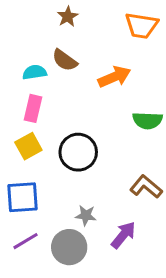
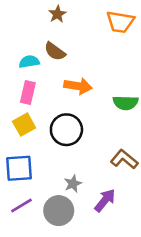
orange arrow: (114, 77) -> (78, 86), moved, turned 32
gray star: (86, 215) -> (73, 184), turned -30

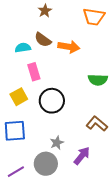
orange arrow: (78, 86) -> (69, 47), moved
pink rectangle: (28, 92) -> (34, 72), moved, turned -30
purple line: (21, 205) -> (16, 172), moved

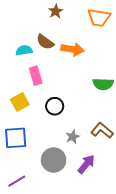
brown star: (45, 11) -> (56, 11), moved
black circle: (52, 101) -> (55, 106), size x0.7
gray star: (57, 143) -> (73, 137), moved
gray circle: (46, 164) -> (54, 160), moved

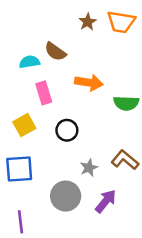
brown star: (56, 11) -> (88, 22), moved
orange arrow: (73, 49) -> (89, 83), moved
purple line: (17, 181) -> (20, 222), turned -66

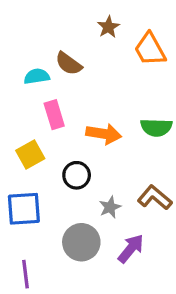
orange trapezoid: (121, 22) -> (150, 49), moved, turned 52
orange arrow: (89, 83) -> (104, 134), moved
black circle: (67, 130) -> (77, 175), moved

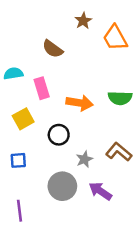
cyan semicircle: (37, 76) -> (13, 73), moved
blue square: (24, 209) -> (18, 160), size x0.6
purple arrow: (131, 249) -> (100, 191), turned -95

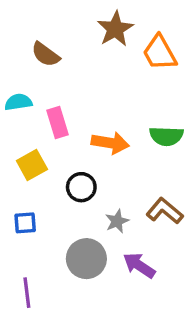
brown star: (83, 21) -> (115, 29), size x1.5
brown semicircle: (53, 49) -> (46, 54), moved

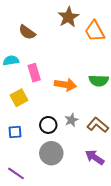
black circle: (81, 187) -> (48, 125), moved
gray star: (117, 221) -> (71, 120), moved
purple arrow: (139, 265) -> (95, 157), moved
purple line: (27, 293) -> (16, 173), turned -48

